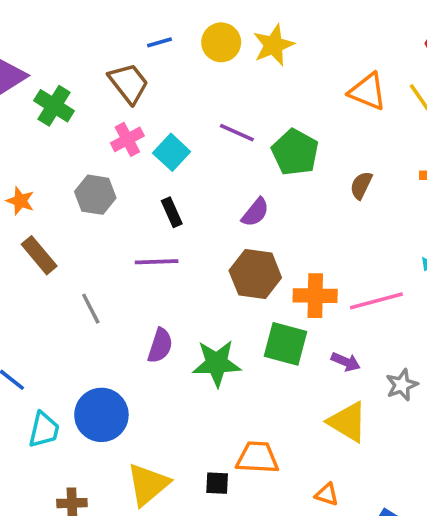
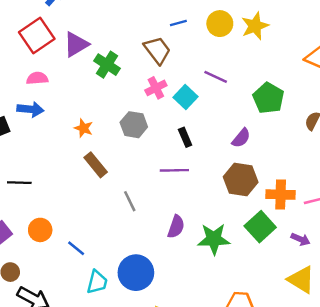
purple line: (237, 133) -> (216, 77), moved
green square: (286, 344) -> (260, 227), turned 32

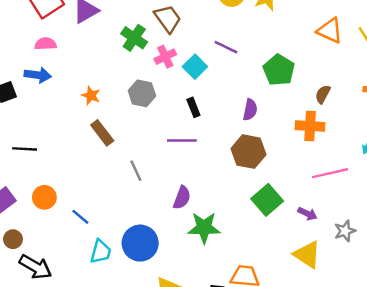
green cross: (107, 65) -> (134, 38), moved
purple semicircle: (241, 138) -> (250, 110), turned -30
orange cross: (281, 195) -> (310, 126), moved
green star: (214, 239) -> (204, 228), moved

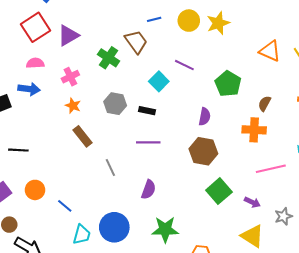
pink cross: (165, 57) -> (70, 77), moved
black rectangle: (193, 107) -> (147, 111), moved, turned -56
green star: (204, 228) -> (165, 229), moved

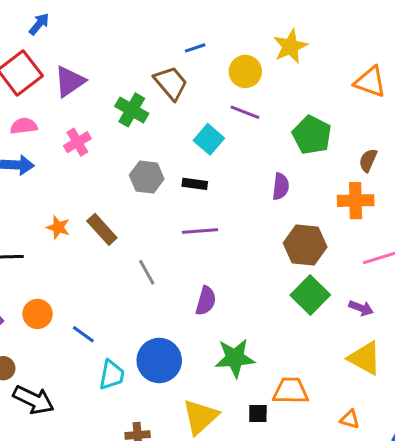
yellow circle: (189, 21) -> (245, 71), moved
orange star: (73, 106) -> (58, 227), moved
brown hexagon: (203, 151) -> (305, 245), moved

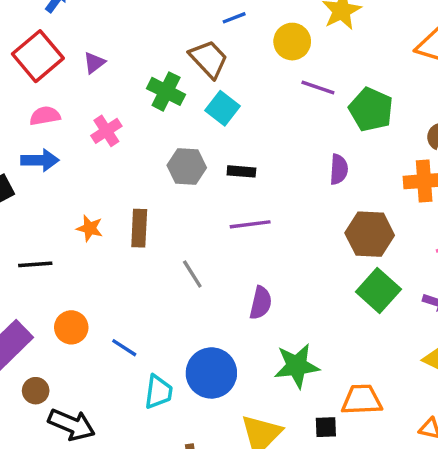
purple triangle: (70, 81) -> (94, 63), size x0.6
purple line: (245, 112) -> (318, 88), moved
cyan square: (209, 139) -> (222, 108), moved
brown rectangle: (102, 229) -> (139, 228), turned 48

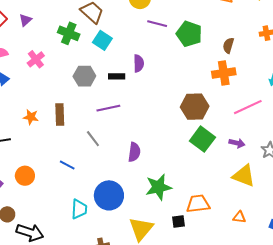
purple semicircle: (339, 169) -> (139, 63), moved
purple line: (250, 224) -> (108, 108), moved
blue line: (124, 348) -> (67, 165), moved

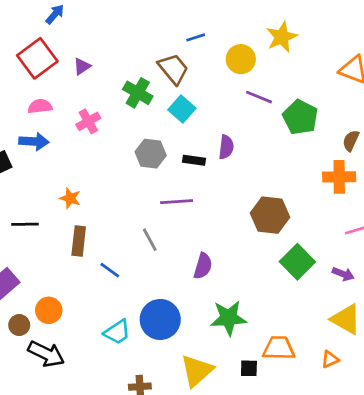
brown hexagon: (195, 107) -> (270, 215), moved
brown rectangle: (60, 114) -> (79, 241), moved
orange circle: (25, 176) -> (49, 310), moved
cyan trapezoid: (79, 209) -> (117, 332), turned 45
orange triangle: (239, 217) -> (330, 359), moved, turned -40

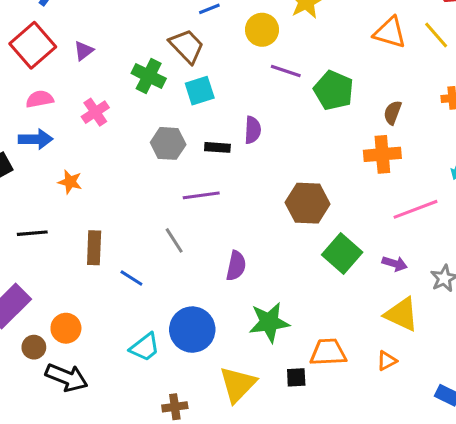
cyan square: (182, 109) -> (200, 91), turned 35
orange star: (70, 198) -> (70, 182), moved

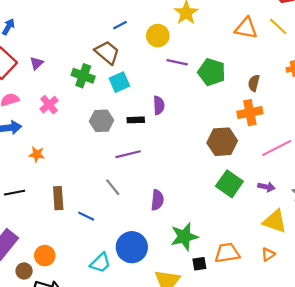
brown hexagon: (308, 203) -> (222, 142), moved
black square: (296, 377) -> (199, 264), moved

